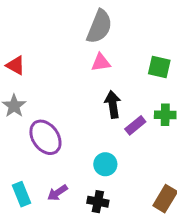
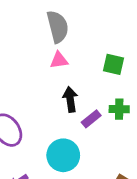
gray semicircle: (99, 27) -> (58, 27), turned -36
cyan circle: (105, 164) -> (63, 155), size x1.5

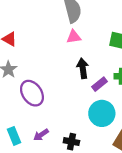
cyan circle: (63, 155) -> (102, 113), moved

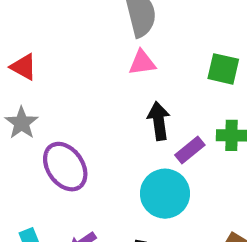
cyan circle: (102, 113) -> (165, 194), moved

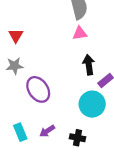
red triangle: (24, 67) -> (16, 36), turned 32
gray star: (22, 123) -> (15, 66), turned 30

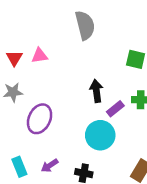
pink triangle: (80, 33) -> (40, 56), moved
purple ellipse: (38, 89) -> (40, 119), turned 60

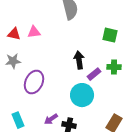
red triangle: (14, 58) -> (14, 34), turned -48
purple arrow: (50, 166) -> (51, 119), moved

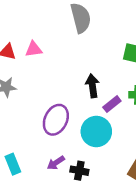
purple ellipse: (34, 82) -> (56, 120), moved

